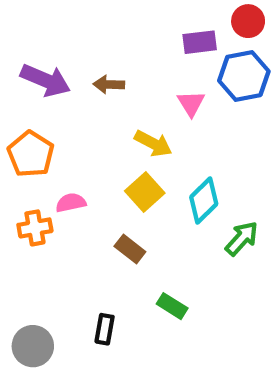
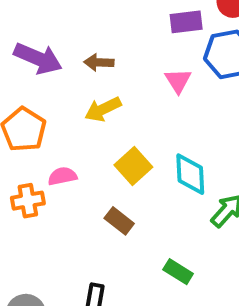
yellow arrow: (153, 144) -> (103, 109), moved, turned 126
cyan diamond: (204, 200) -> (190, 174), turned -48
green rectangle: (172, 306) -> (178, 272), moved

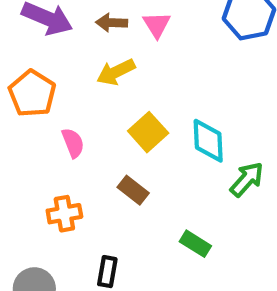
pink triangle: (178, 81) -> (157, 25), moved
pink semicircle: (62, 176) -> (73, 143), turned 80
orange cross: (28, 201) -> (64, 214), moved

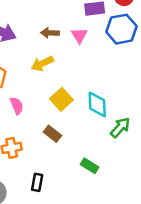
brown arrow: (112, 23) -> (50, 33), moved
pink triangle: (157, 25) -> (79, 35), moved

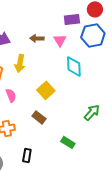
yellow arrow: (42, 64) -> (20, 63), moved, turned -54
cyan diamond: (97, 104) -> (74, 66), moved

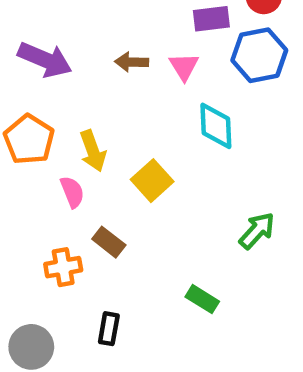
yellow arrow: (20, 63) -> (93, 151), moved, turned -30
brown rectangle: (39, 117) -> (109, 242), moved

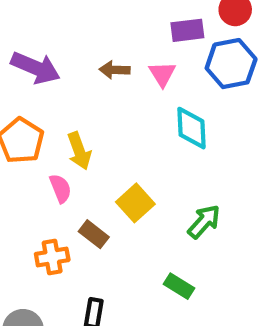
yellow square: (152, 181) -> (135, 203), moved
green arrow: (257, 231) -> (204, 222), moved

